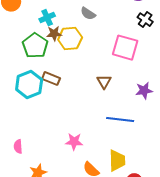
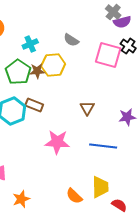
brown star: (54, 34) -> (37, 71), moved
pink square: (125, 48) -> (108, 55), moved
pink star: (74, 142) -> (57, 142), moved, size x1.4

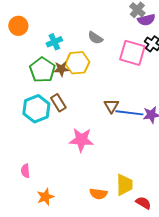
brown rectangle: (34, 105) -> (58, 103), turned 36
blue line: (103, 146) -> (129, 113), moved
orange semicircle: (74, 196) -> (98, 194), turned -36

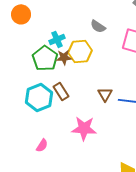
cyan cross: (54, 42) -> (57, 39), moved
brown triangle: (111, 106) -> (105, 94), moved
pink semicircle: (25, 171) -> (42, 145), moved, turned -144

